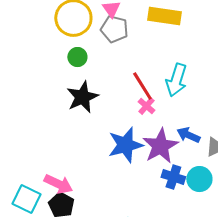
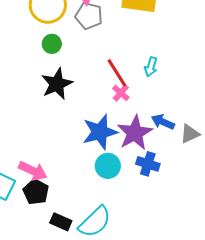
cyan arrow: (176, 80) -> (151, 67), size x0.6
cyan circle: (199, 179) -> (108, 166), moved

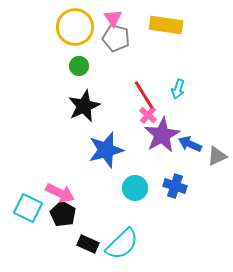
blue star: (100, 132) -> (106, 150), moved
purple star: (135, 133) -> (162, 135), moved

